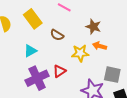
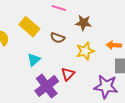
brown star: (93, 27) -> (84, 23), moved
orange arrow: (100, 46) -> (114, 45), moved

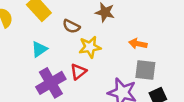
yellow star: (85, 51) -> (90, 47), moved

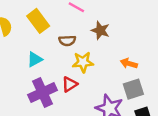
brown semicircle: (71, 26) -> (67, 41), turned -35
gray square: (145, 70) -> (133, 89), turned -30

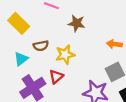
brown semicircle: (67, 41) -> (41, 46), moved
orange arrow: (129, 63) -> (114, 44), moved

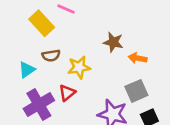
yellow rectangle: (19, 23) -> (42, 23), moved
brown star: (77, 23) -> (113, 42), moved

